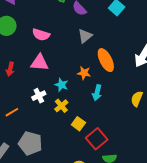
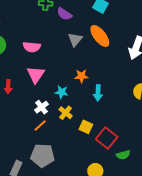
orange ellipse: (106, 60) -> (100, 36), moved
pink triangle: (40, 63) -> (36, 75), turned -48
orange line: (12, 112) -> (40, 126), moved

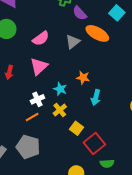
orange ellipse: (100, 36) -> (97, 33), moved, turned -35
gray triangle: (75, 40) -> (73, 42), moved
pink semicircle: (32, 47) -> (41, 38), turned -54

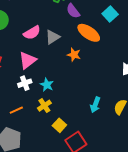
gray triangle: (73, 42) -> (53, 37), moved
orange star: (83, 78) -> (74, 55), moved
cyan arrow: (96, 98) -> (95, 105), moved
white cross: (37, 99) -> (25, 83), moved

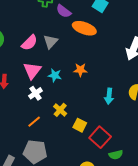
orange star: (74, 55) -> (80, 70), moved
cyan star: (47, 85) -> (55, 75), moved

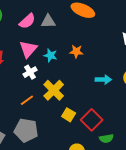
gray triangle: (50, 42) -> (48, 21), turned 42
cyan arrow: (109, 96) -> (103, 80), turned -98
yellow cross: (60, 110) -> (54, 90), size x1.5
yellow square: (80, 125) -> (69, 115), moved

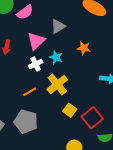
pink semicircle: (27, 21) -> (25, 12), moved
gray triangle: (48, 21) -> (58, 26), moved, turned -35
cyan star: (50, 55) -> (56, 57), moved

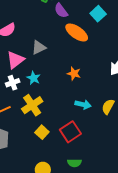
orange star: (84, 48) -> (74, 74), moved
red square: (92, 118) -> (70, 132), moved

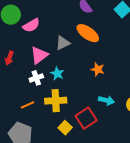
orange ellipse: (77, 32) -> (88, 33), moved
yellow cross: (32, 105) -> (56, 101), turned 30
red square: (70, 132) -> (86, 118), moved

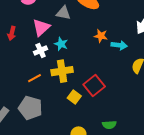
gray triangle: (63, 43) -> (63, 13), turned 42
cyan arrow: (106, 100) -> (119, 45), moved

